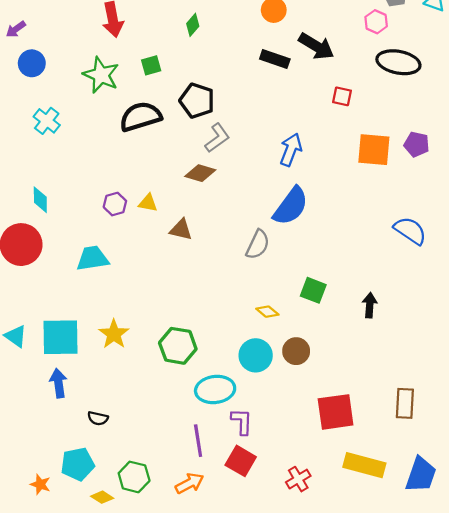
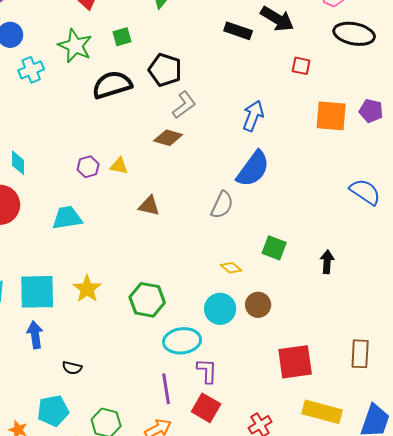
cyan cross: (47, 121) -> (31, 70), moved, turned 30
brown triangle: (181, 230) -> (149, 206), moved

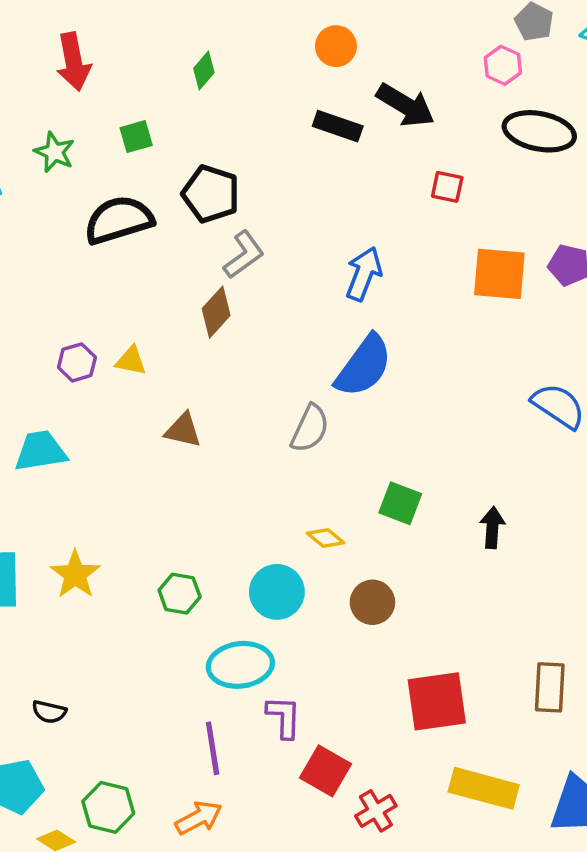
green star: (75, 46) -> (54, 152), size x0.7
brown diamond: (168, 138) -> (216, 312), turned -64
green hexagon: (147, 300) -> (180, 594), size x0.7
cyan circle: (220, 309) -> (277, 592), moved
red square: (206, 408) -> (326, 771), moved

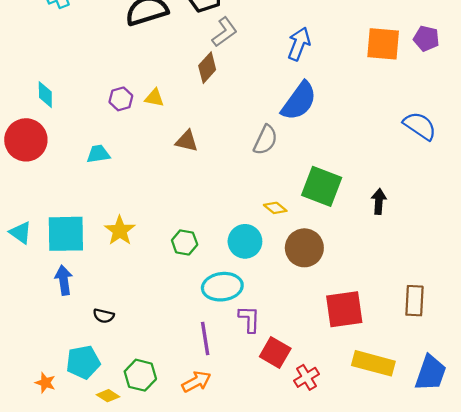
cyan trapezoid: (40, 451) -> (98, 154), size x0.7
green square: (400, 503) -> (322, 186), size x1.5
brown circle: (372, 602) -> (304, 248), size x1.4

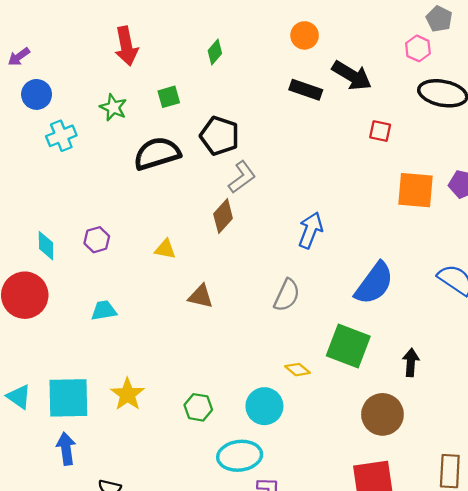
blue arrow: (299, 44) -> (310, 230), moved
purple hexagon: (121, 99) -> (97, 240), moved
blue semicircle: (299, 101) -> (374, 283), moved
brown circle: (304, 248) -> (382, 414), moved

